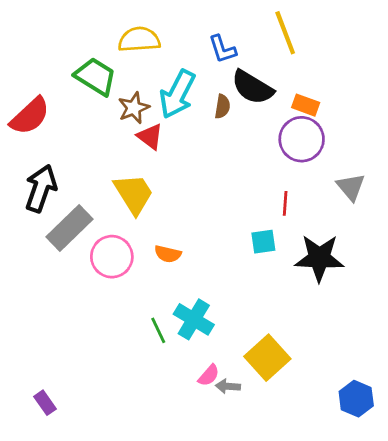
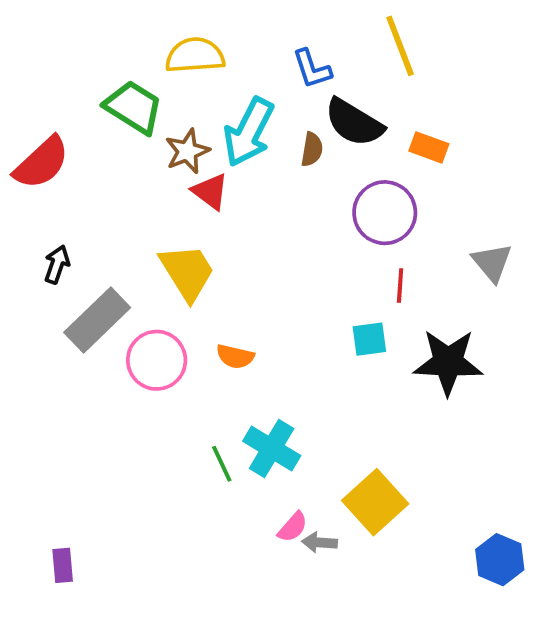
purple circle: (302, 139) -> (385, 213), moved
black arrow: (41, 188) -> (57, 264), size x0.6
purple rectangle: (45, 403) -> (63, 565), turned 30

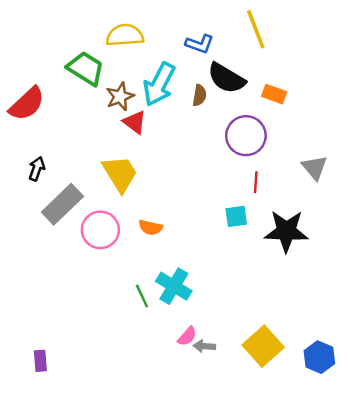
blue L-shape: (312, 69) -> (199, 44), turned -52
yellow square: (375, 502) -> (263, 346), moved

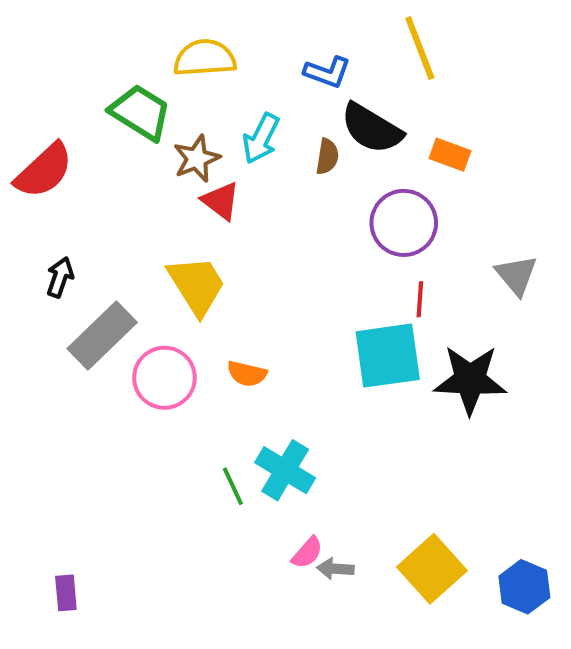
cyan arrow: (159, 84) -> (261, 138), size x0.7
cyan square: (236, 216) -> (388, 356), size x1.8

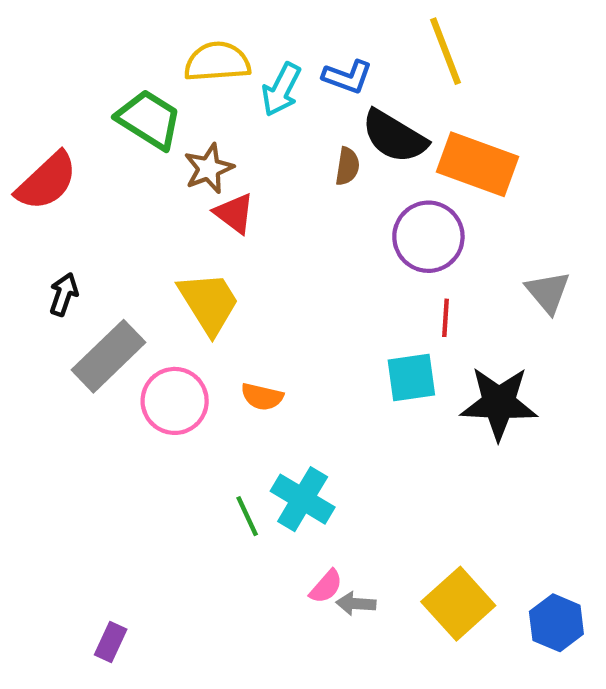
cyan arrow: (261, 138) -> (281, 90), moved
orange rectangle: (450, 155) -> (478, 164), size x1.8
cyan square: (388, 356) -> (411, 377), size x0.7
purple rectangle: (66, 593) -> (111, 642), moved, turned 30

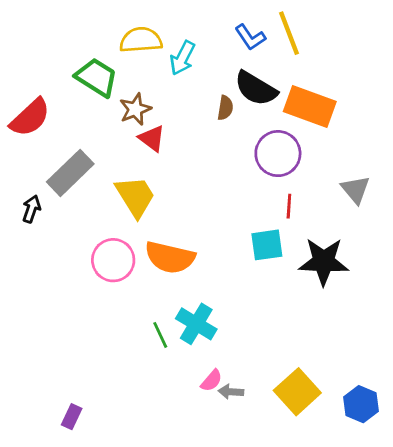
blue L-shape: (347, 77) -> (250, 37), moved, turned 36
black arrow: (64, 294) -> (31, 209), moved
gray rectangle: (108, 356) -> (70, 173), moved
orange semicircle: (262, 397) -> (170, 257), size x1.8

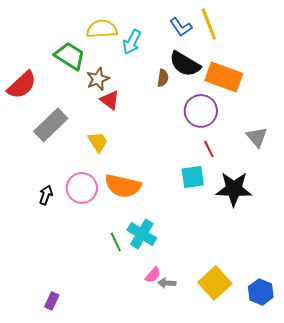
yellow trapezoid: (135, 196) -> (98, 142), size x0.7
red line: (289, 206) -> (209, 149), turned -30
black arrow: (31, 209) -> (46, 195), moved

